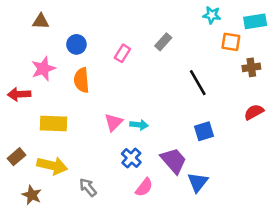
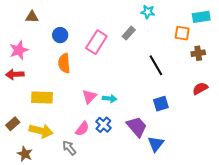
cyan star: (212, 15) -> (148, 12), moved
pink rectangle: (122, 53) -> (96, 42), size x1.6
pink star: (43, 69) -> (19, 50), moved
pink semicircle: (144, 187) -> (82, 129), moved

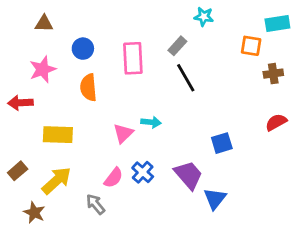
pink rectangle: (96, 42) -> (133, 58), turned -35
pink star: (19, 50) -> (43, 69), moved
black line: (156, 65) -> (186, 78), moved
cyan arrow: (110, 99) -> (151, 122), moved
yellow arrow: (41, 131) -> (57, 181), turned -55

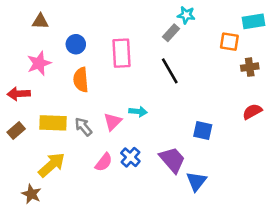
gray rectangle: (177, 46) -> (171, 33), moved
blue square: (222, 143) -> (203, 131), turned 30
brown rectangle: (18, 171) -> (16, 131), moved
gray arrow: (95, 204) -> (83, 127), moved

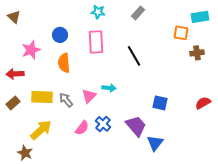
cyan star: (186, 15) -> (98, 12), moved
brown triangle: (40, 21) -> (14, 17), moved, turned 40
gray rectangle: (171, 33) -> (138, 13), moved
red semicircle: (252, 112) -> (203, 103), moved

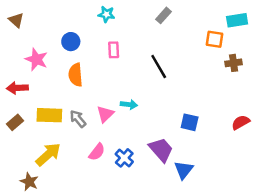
cyan star: (98, 12) -> (106, 14), moved
pink rectangle: (96, 42) -> (114, 50), size x0.6
pink star: (31, 50) -> (36, 59), turned -30
blue cross: (103, 124) -> (124, 158), moved

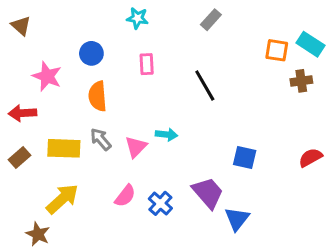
cyan rectangle: (237, 20) -> (310, 44), moved, turned 42
gray arrow: (78, 119) -> (101, 139), moved

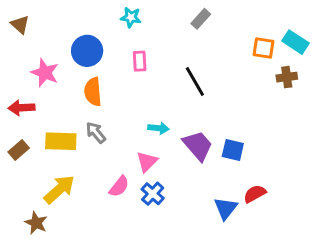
blue circle: (91, 53) -> (87, 51), size x1.4
pink triangle: (136, 147) -> (147, 162), moved
red semicircle: (310, 158) -> (255, 194), moved
purple trapezoid: (208, 193) -> (198, 146), moved

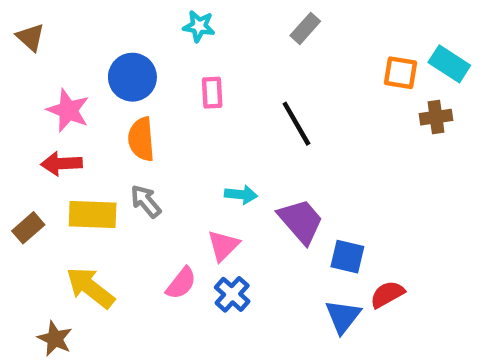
red arrow: (21, 108) -> (62, 164), moved
blue square: (233, 150) -> (347, 257), moved
yellow arrow: (59, 189) -> (90, 288), turned -100

